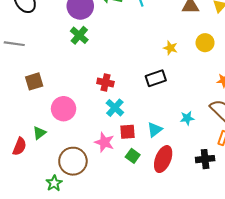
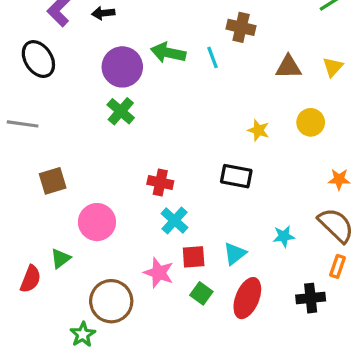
black rectangle: (156, 78) -> (236, 176), turned 30

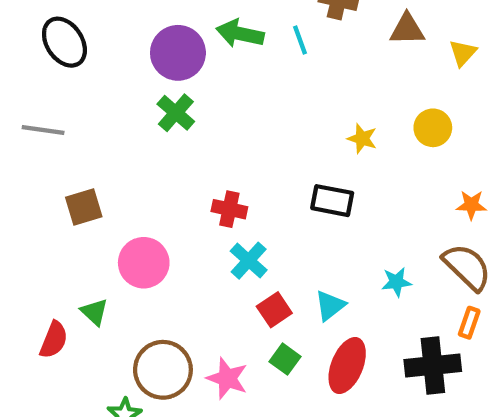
brown triangle: (288, 67) -> (407, 29), moved
red square: (194, 257) -> (274, 310), turned -30
green triangle: (61, 258) -> (94, 312), turned -40
pink star: (159, 273) -> (227, 378), moved
black cross: (311, 298) -> (433, 366), size x1.4

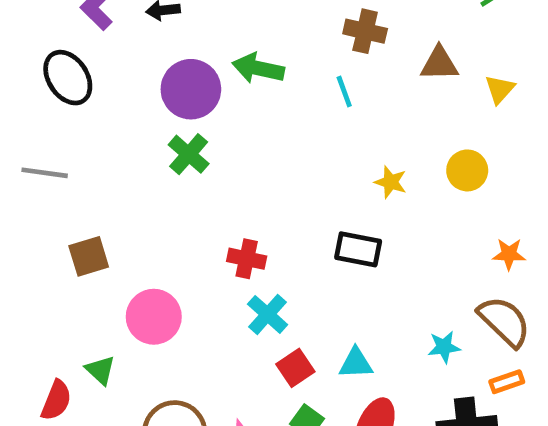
cyan line: (300, 40) -> (344, 92), moved
cyan star: (396, 282) -> (444, 347), moved
cyan triangle: (330, 306) -> (356, 363), turned 36
orange rectangle: (469, 323) -> (507, 382), turned 52

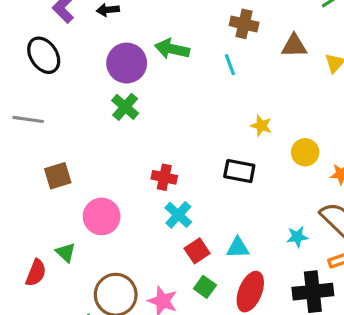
yellow circle: (467, 170) -> (305, 152), moved

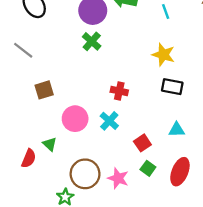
gray line: (28, 119) -> (23, 50), turned 30
yellow star: (261, 126) -> (163, 55), moved, size x1.5
cyan cross: (178, 215) -> (109, 121), moved
cyan triangle: (238, 248) -> (177, 130), moved

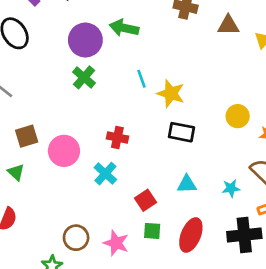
cyan line: (166, 12) -> (141, 79), moved
pink circle: (75, 119) -> (64, 151), moved
green triangle: (50, 144) -> (16, 172), moved
green square: (148, 168) -> (152, 231), turned -32
brown circle: (85, 174) -> (76, 238), size x0.7

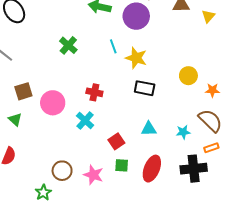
purple circle: (85, 40) -> (136, 16), moved

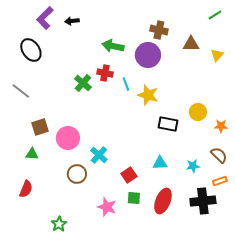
black rectangle: (145, 88) -> (168, 124), moved
red cross: (94, 92) -> (105, 73), moved
green triangle: (15, 119) -> (32, 154), turned -40
brown semicircle: (210, 121) -> (219, 155), size x0.7
brown circle: (62, 171) -> (77, 174), moved

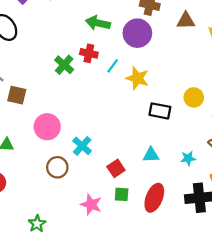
cyan line: (126, 84) -> (113, 66), turned 56
brown square: (40, 127) -> (17, 95), moved, turned 30

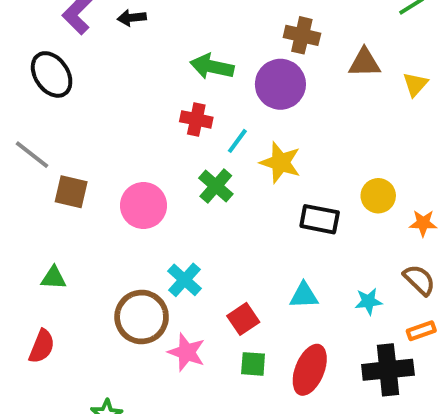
green cross: (64, 65) -> (216, 186), moved
pink circle: (47, 127) -> (143, 206), moved
brown circle: (57, 167) -> (142, 317), size x1.4
pink star: (91, 205) -> (187, 352), moved

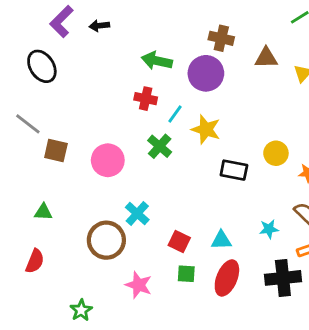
cyan triangle: (304, 295) -> (221, 240), moved
red square: (243, 319) -> (179, 242), turned -30
pink star: (187, 352) -> (139, 285), moved

